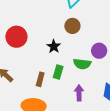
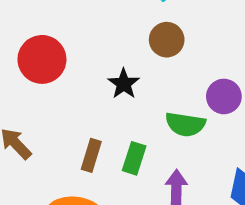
green rectangle: (58, 72) -> (134, 158), moved

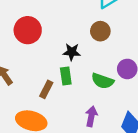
black star: (124, 84) -> (72, 52), turned 30
green rectangle: (134, 158) -> (66, 76), moved, turned -36

